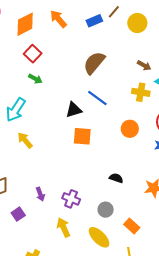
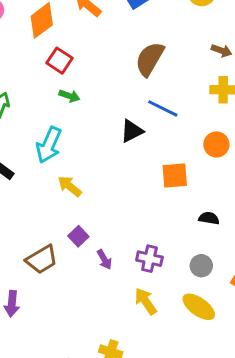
orange square: (82, 136) -> (175, 176), moved
purple square: (18, 214) -> (78, 236), moved

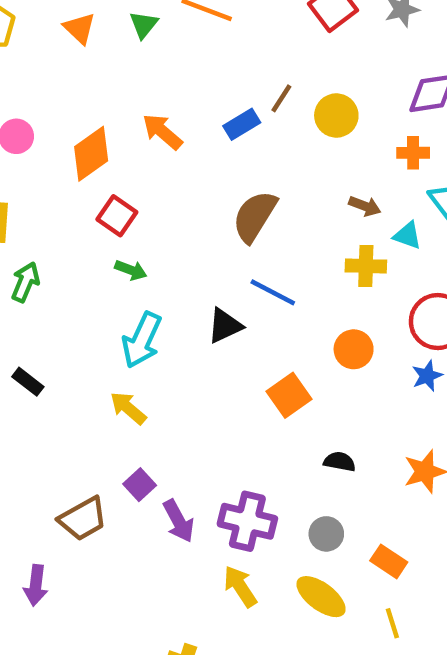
cyan arrow: (49, 145) -> (142, 340), moved
orange square: (175, 176) -> (289, 395), turned -32
purple arrow: (104, 259) -> (179, 521), size x1.4
purple cross: (149, 259) -> (247, 521), size x1.4

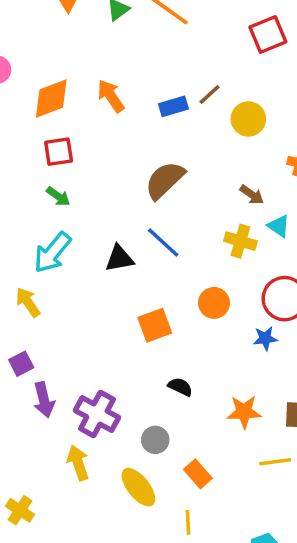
red square: (117, 216) -> (59, 152), turned 32

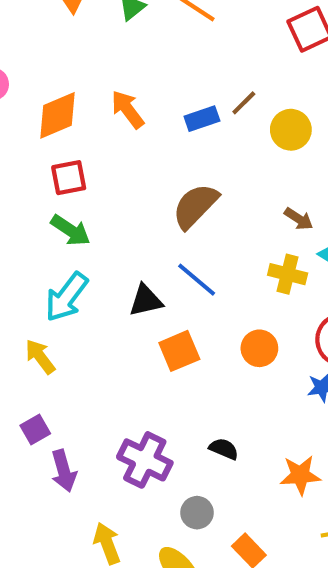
green arrow: (58, 196) -> (71, 230), size x1.4
orange square: (155, 325) -> (179, 351), moved
purple cross: (97, 414) -> (145, 460), moved

